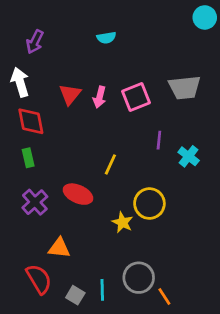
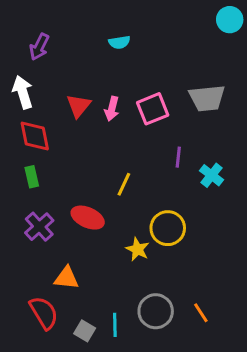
orange line: (164, 297) -> (201, 313), moved

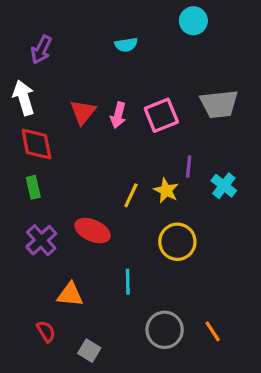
cyan circle: (230, 20) -> (193, 21), moved
yellow star: (138, 249) -> (166, 191), moved
red semicircle: (44, 313) -> (46, 331), size x0.6
cyan line: (115, 325) -> (128, 282), moved

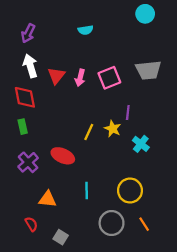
cyan circle: (193, 21) -> (145, 14), moved
white arrow: (24, 98) -> (30, 66), moved
cyan cross: (224, 186) -> (141, 144), moved
yellow circle: (177, 242) -> (130, 190), moved

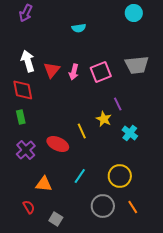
purple arrow: (28, 33) -> (26, 13), moved
purple line: (128, 112) -> (118, 104), turned -32
yellow line: (89, 132) -> (82, 131), moved, turned -49
cyan line: (87, 190) -> (80, 176), turned 35

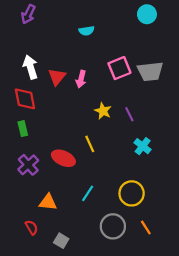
pink square: (101, 72) -> (119, 68), moved
yellow star: (104, 119) -> (103, 111), moved

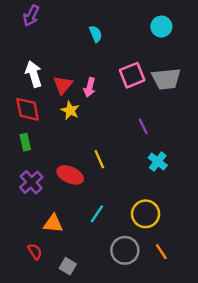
cyan circle: (147, 14) -> (161, 27), moved
cyan semicircle: (86, 31) -> (96, 34), turned -104
yellow star: (103, 111) -> (70, 110), moved

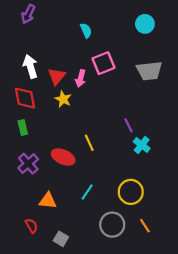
pink square: (132, 75) -> (103, 63), moved
purple line: (143, 126) -> (129, 125), moved

